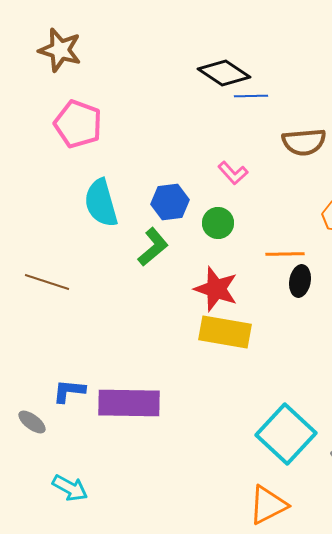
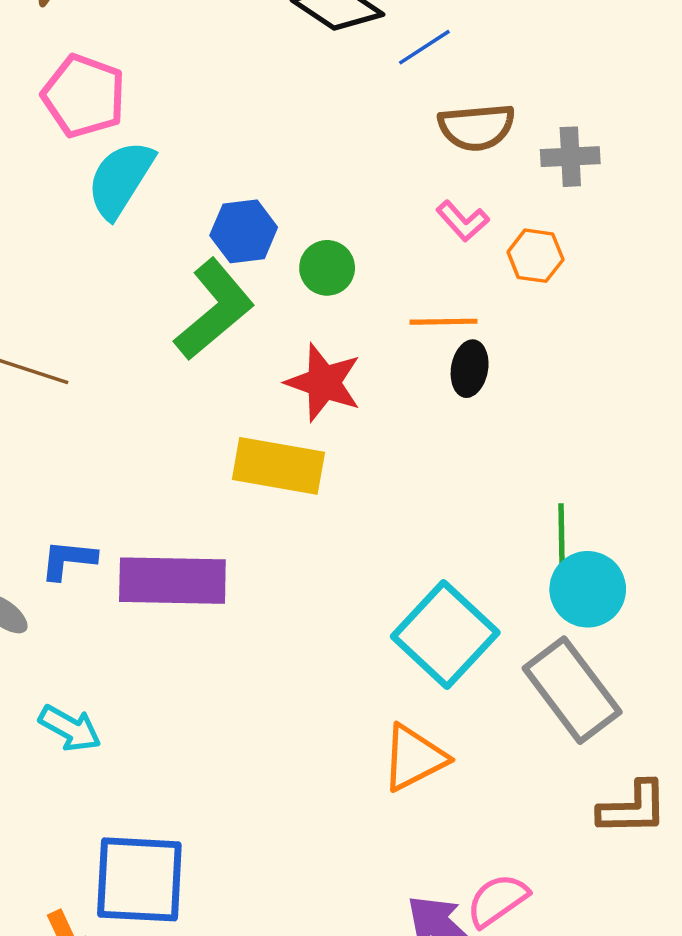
blue line: (251, 96) -> (424, 47), moved, turned -32
pink L-shape: (233, 173) -> (463, 221), moved
cyan semicircle: (101, 203) -> (120, 179), moved, turned 48
green L-shape: (153, 247) -> (214, 310), size x1.5
yellow rectangle: (225, 332) -> (278, 466), moved

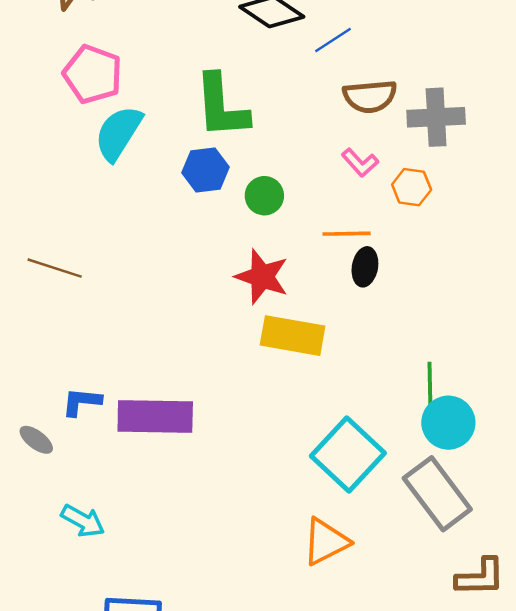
gray cross: (570, 157) -> (436, 117), size x1.4
green L-shape: (214, 310) -> (221, 106), moved, turned 126
yellow rectangle: (278, 466) -> (293, 336), moved

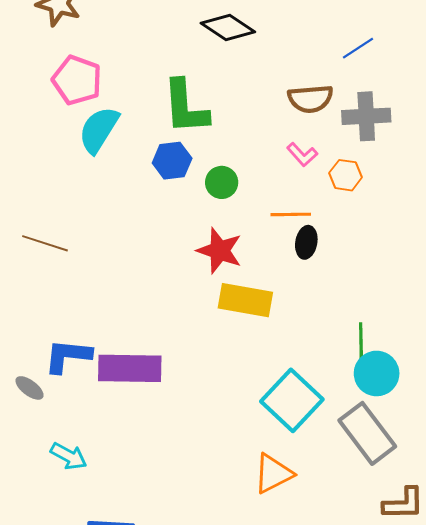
blue line: (333, 40) -> (358, 48), moved
blue L-shape: (82, 402) -> (68, 356), size x1.4

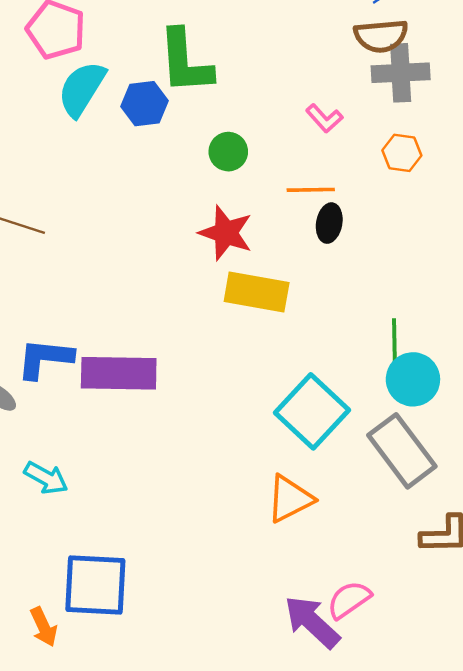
brown semicircle: (310, 99) -> (381, 36), moved
blue hexagon: (172, 161) -> (145, 104), moved
orange hexagon: (346, 175) -> (402, 153), moved

